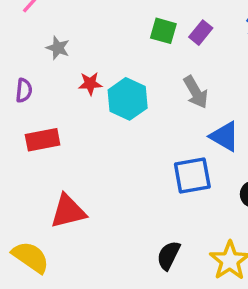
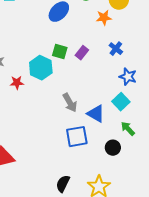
gray arrow: (196, 92) -> (70, 103), moved
cyan hexagon: (128, 99) -> (41, 68), moved

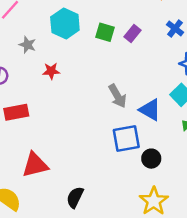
cyan hexagon: (41, 68) -> (65, 23), moved
black circle: (113, 148) -> (151, 159), moved
black semicircle: (63, 184) -> (75, 197), moved

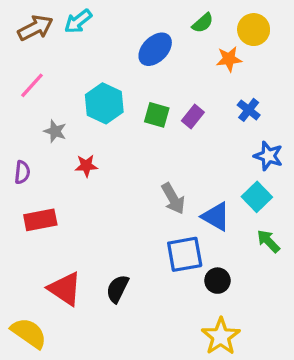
red triangle: (35, 165) -> (65, 289), turned 48
black semicircle: (75, 197) -> (117, 289), moved

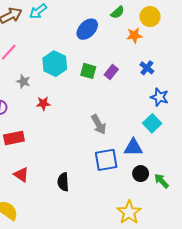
blue triangle: (216, 217) -> (133, 147), moved, turned -30
green arrow: (268, 241) -> (162, 181), moved
black circle: (217, 281) -> (141, 174), moved
red triangle: (65, 289) -> (21, 175), moved, size x0.7
black semicircle: (117, 289) -> (63, 182), turned -30

